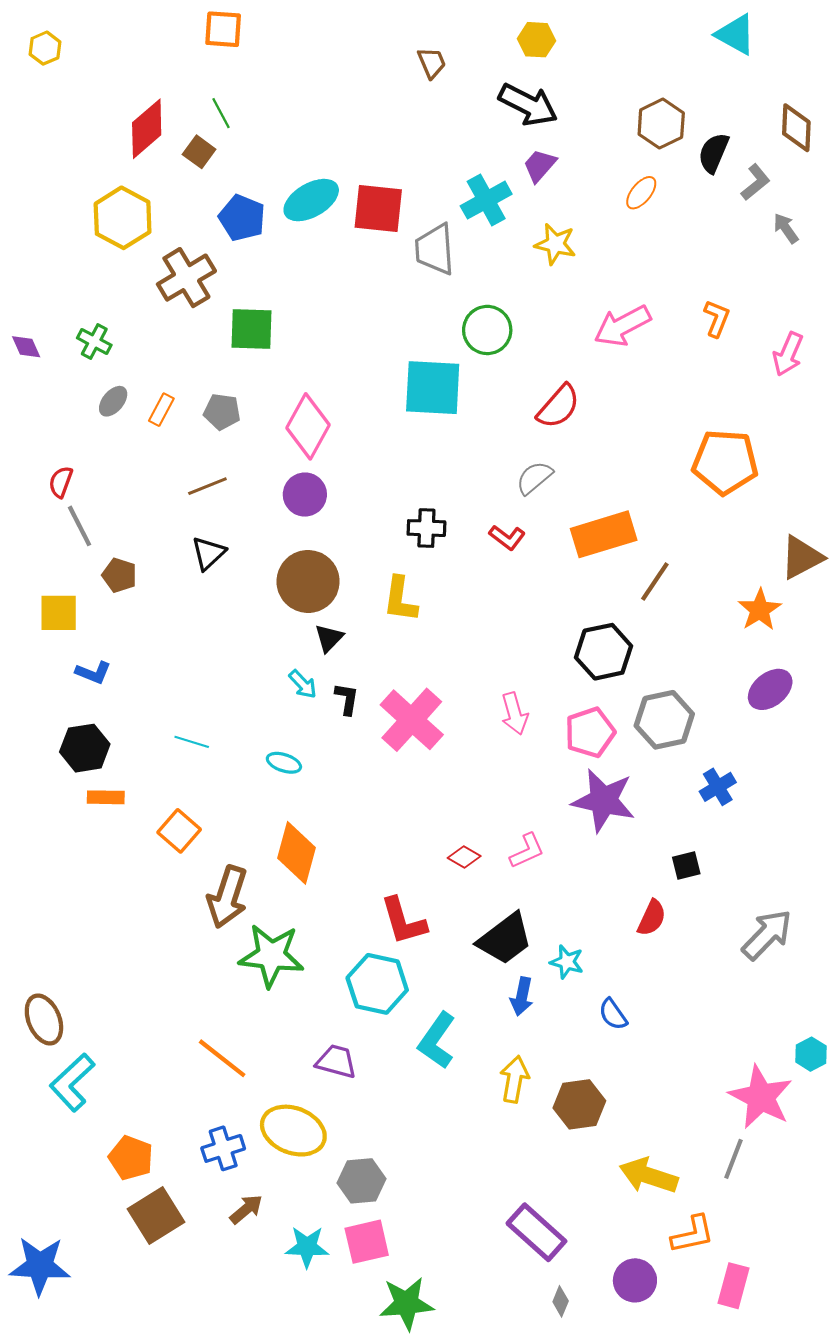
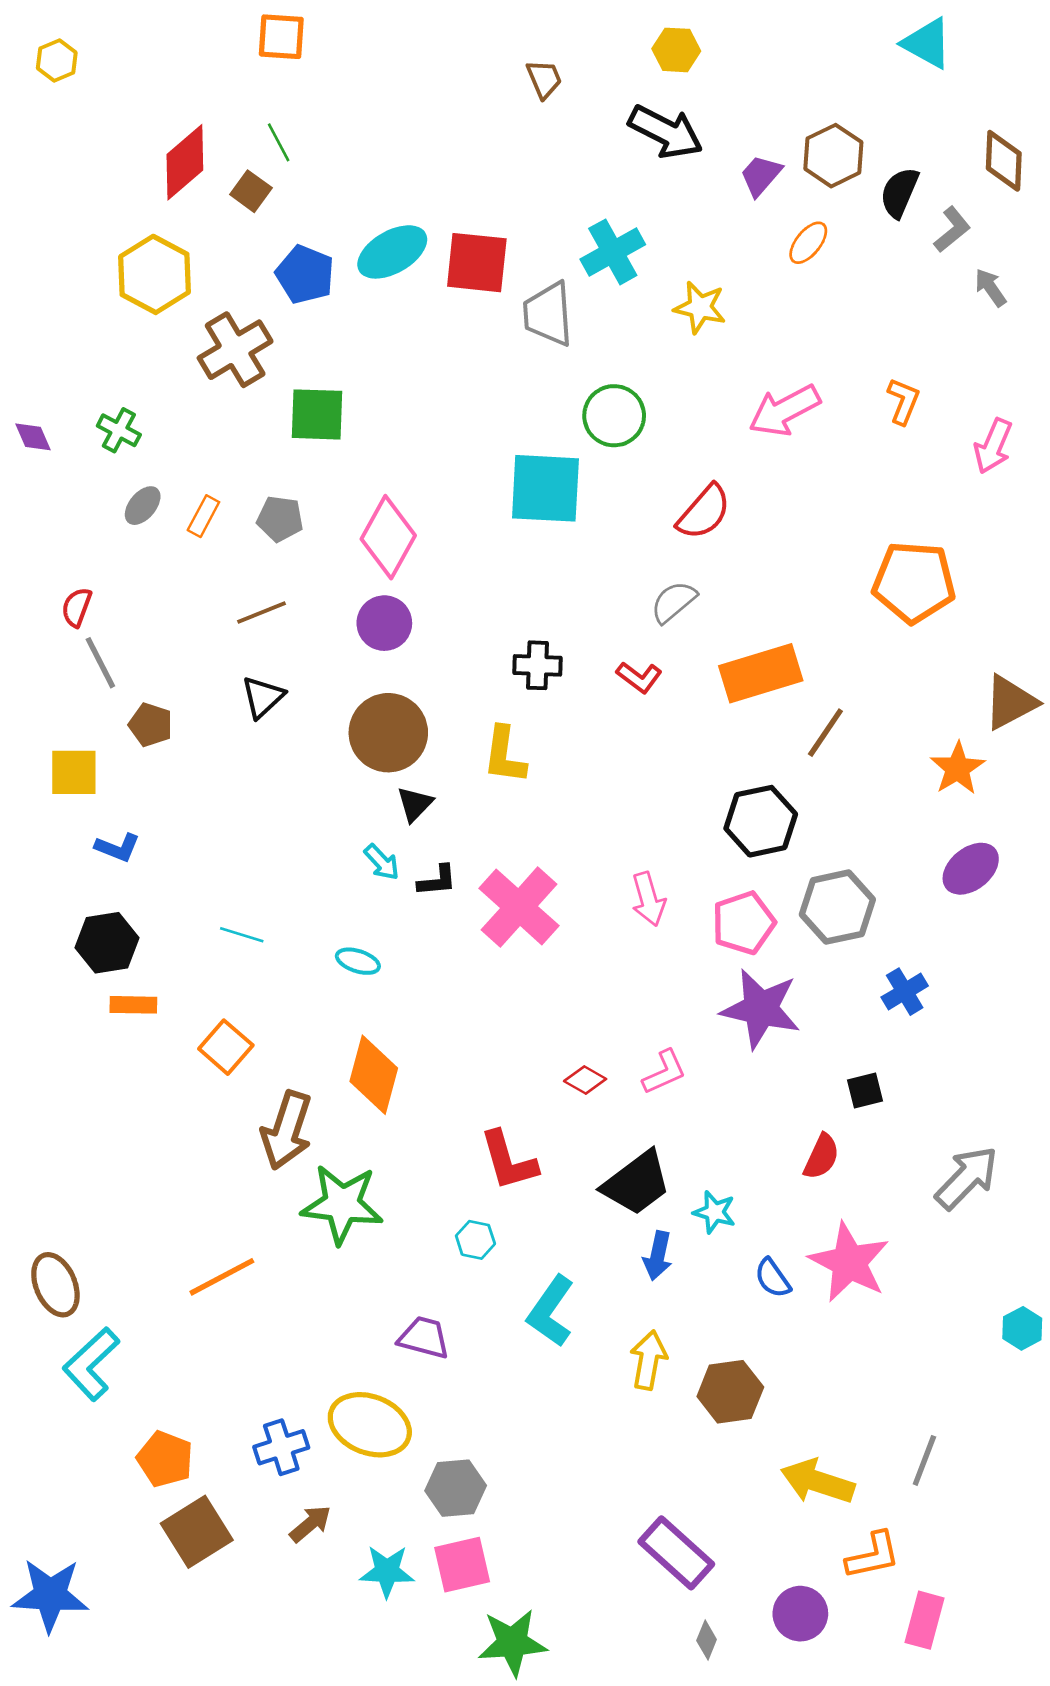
purple trapezoid: (540, 165) -> (761, 175), moved
black L-shape: (347, 699) -> (437, 881), turned 76
cyan hexagon: (377, 984) -> (475, 1240), size x0.5
orange line: (222, 1058) -> (222, 1277), moved, turned -66
pink star: (761, 1097) -> (849, 1262), moved

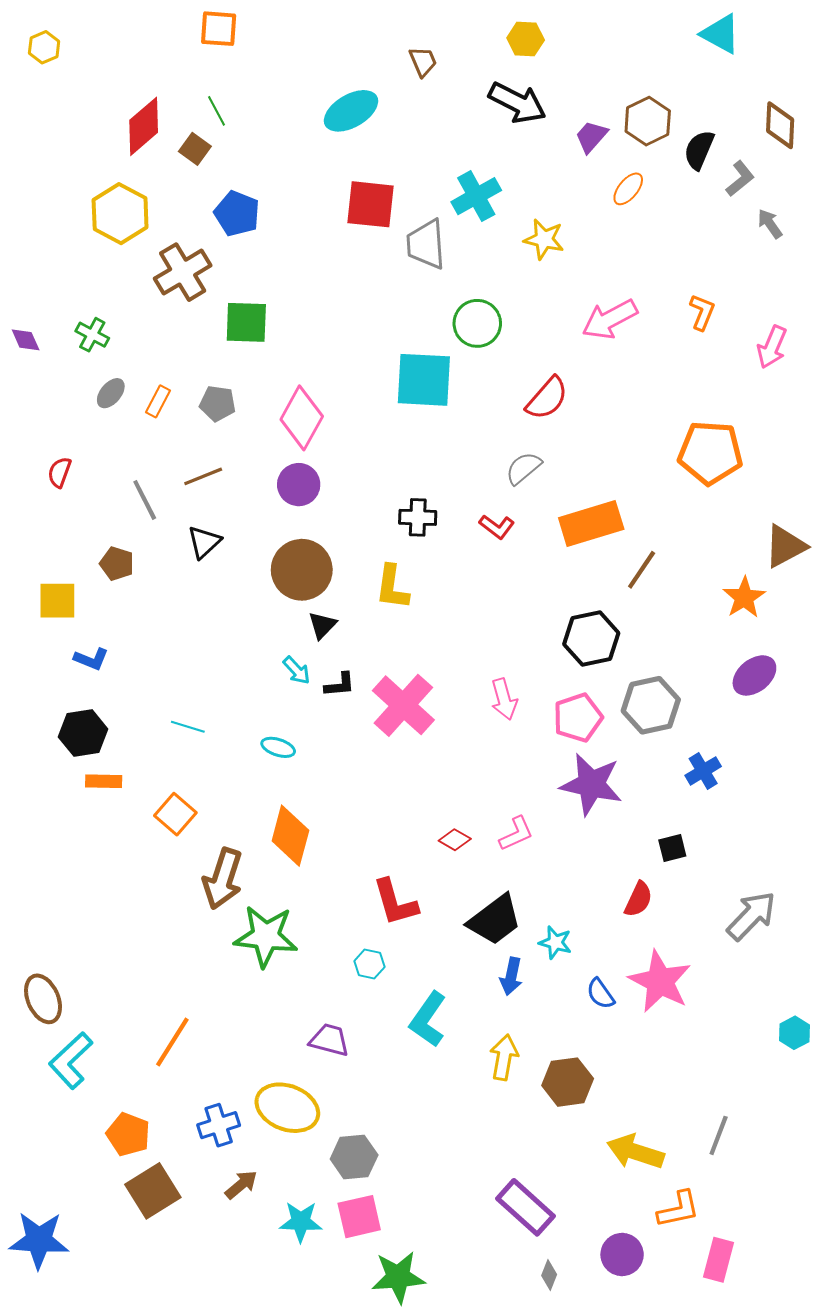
cyan ellipse: (392, 252) -> (351, 111), moved
gray line: (100, 663) -> (145, 500), moved
orange line: (222, 1277) -> (172, 1042), moved, turned -30

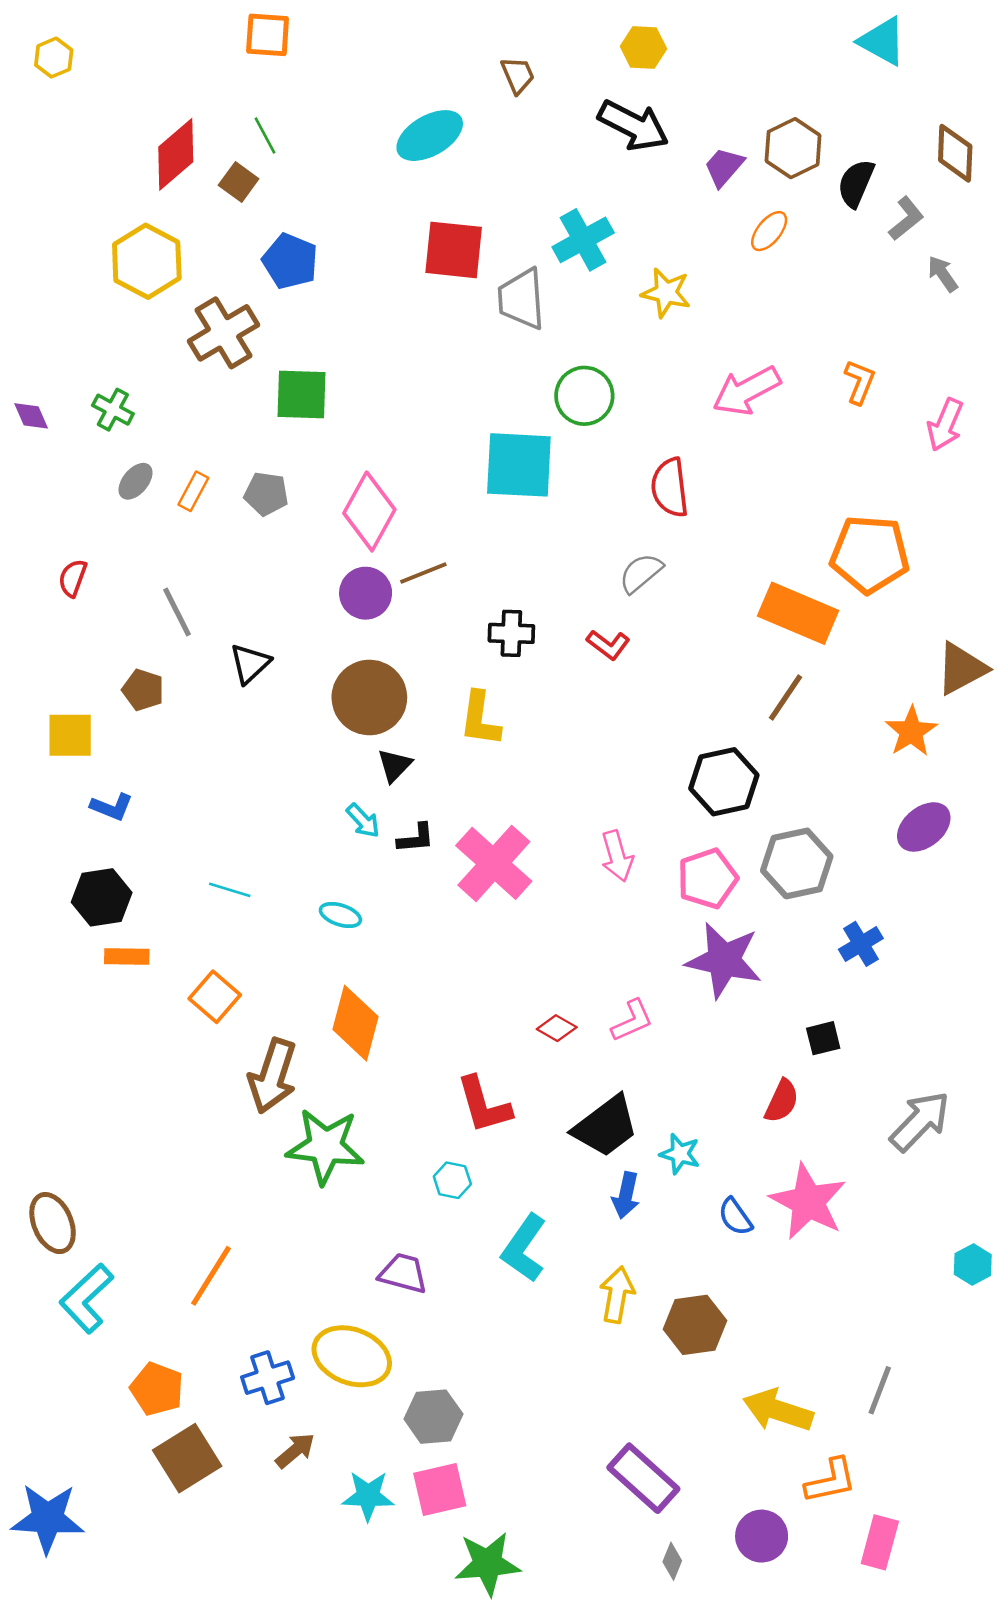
red semicircle: (547, 398) -> (670, 488), turned 132
brown line: (203, 476) -> (423, 573), moved
orange rectangle: (591, 524) -> (798, 613), moved, turned 40

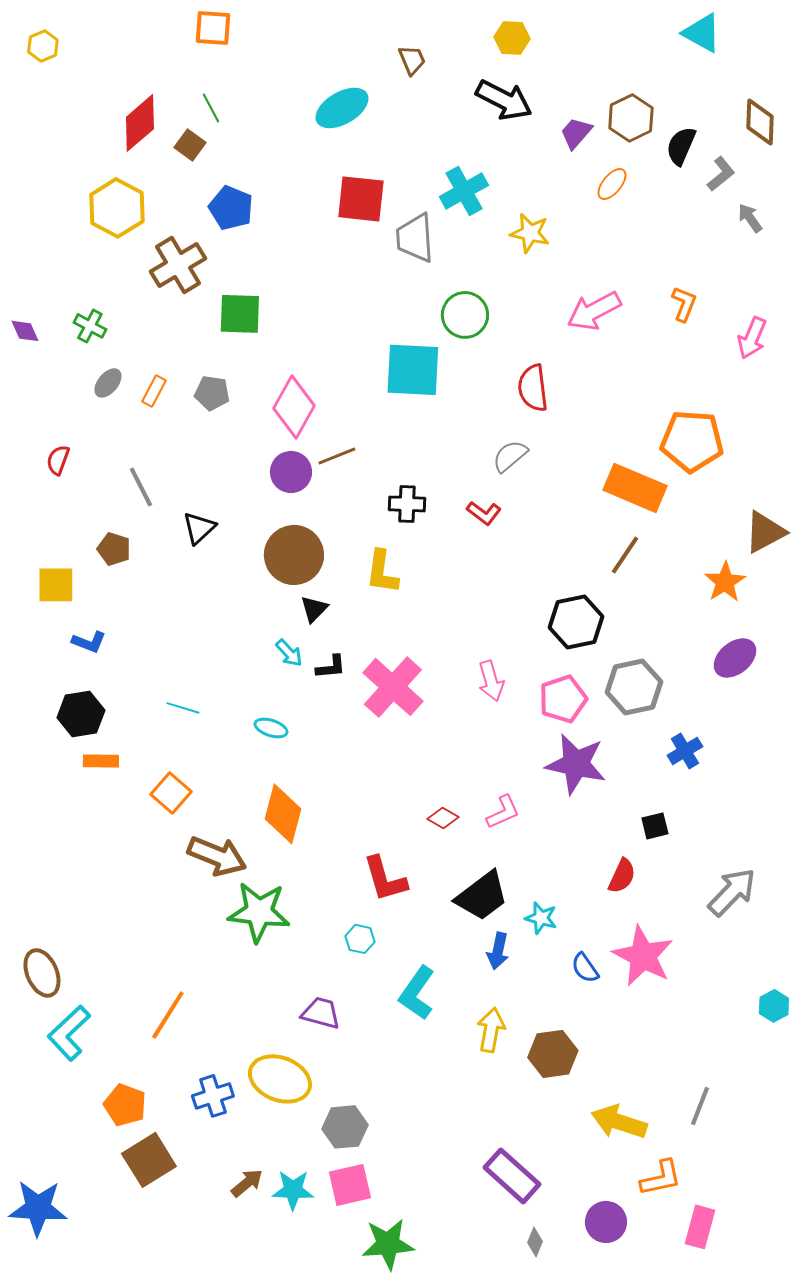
brown arrow: (273, 1076) -> (217, 856), turned -86
brown arrow: (295, 1451) -> (247, 1183), moved

